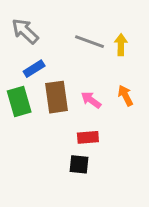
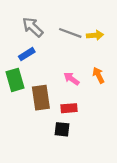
gray arrow: (25, 31) -> (33, 27), moved
yellow arrow: (121, 45) -> (95, 35), turned 84
brown rectangle: (57, 97) -> (41, 98), moved

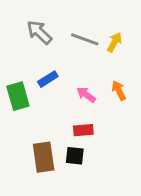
yellow arrow: (95, 35) -> (114, 42), turned -56
blue rectangle: (27, 54) -> (48, 79), moved
brown rectangle: (41, 98) -> (44, 157), moved

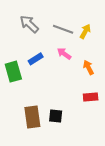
pink arrow: (86, 95) -> (64, 54), moved
red rectangle: (83, 130) -> (91, 97), moved

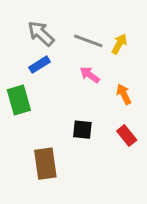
blue rectangle: (36, 59) -> (40, 65), moved
red rectangle: (91, 97) -> (127, 136), turned 56
black square: (56, 116) -> (82, 130), moved

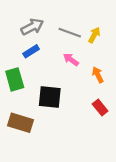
gray arrow: (41, 34) -> (32, 27), turned 110
black square: (82, 130) -> (50, 97), moved, size x1.5
brown rectangle: (45, 164) -> (21, 123), moved, turned -65

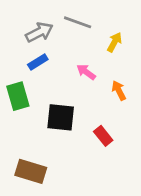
gray line: (70, 33) -> (78, 22), moved
red rectangle: (100, 108) -> (103, 136), moved
brown rectangle: (21, 123) -> (31, 171), moved

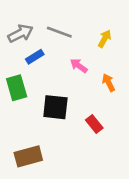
gray line: (78, 22) -> (59, 32), moved
gray arrow: (39, 32) -> (20, 33), moved
brown rectangle: (31, 171) -> (28, 156), turned -32

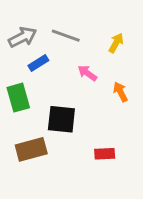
red rectangle: (94, 124) -> (105, 154), moved, turned -54
brown rectangle: (28, 156) -> (31, 149), moved

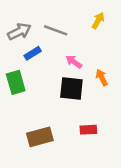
yellow arrow: (116, 43) -> (98, 21), moved
black square: (61, 119) -> (71, 88), moved
brown rectangle: (31, 149) -> (40, 137), moved

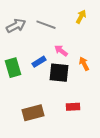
blue rectangle: (33, 53) -> (39, 62), moved

